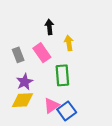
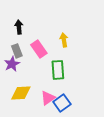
black arrow: (49, 27) -> (19, 27), moved
purple star: (25, 82) -> (12, 64), moved

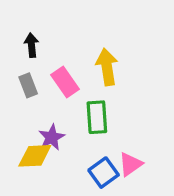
yellow arrow: (64, 40) -> (107, 67), size x1.5
purple star: (12, 64) -> (52, 137), moved
pink triangle: (48, 98) -> (130, 164), moved

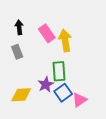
pink rectangle: (65, 82) -> (47, 33), moved
purple star: (52, 137) -> (46, 85), moved
blue square: (104, 173) -> (63, 93), moved

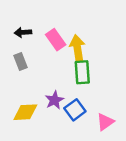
black arrow: (19, 27) -> (23, 32), turned -88
green rectangle: (59, 71) -> (82, 72), moved
pink triangle: (79, 100) -> (105, 122), moved

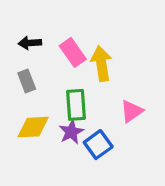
green rectangle: (82, 72) -> (76, 105), moved
yellow diamond: (25, 112) -> (33, 127), moved
pink triangle: (105, 122) -> (132, 111), moved

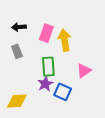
pink rectangle: (73, 52) -> (46, 33), turned 54
yellow diamond: (33, 127) -> (17, 101), moved
blue square: (98, 145) -> (63, 92), turned -30

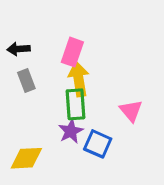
black arrow: (19, 27) -> (18, 49), moved
yellow arrow: (65, 40) -> (79, 79), moved
pink triangle: (84, 71) -> (131, 111), turned -35

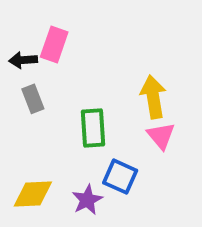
pink rectangle: (72, 52) -> (54, 45), moved
yellow arrow: (79, 79) -> (153, 97), moved
purple star: (71, 131) -> (87, 200), moved

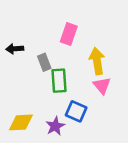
pink rectangle: (54, 45) -> (69, 34), moved
black arrow: (23, 60) -> (15, 49), moved
gray rectangle: (33, 99) -> (44, 62), moved

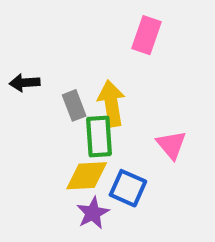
pink rectangle: (69, 34) -> (147, 35), moved
yellow arrow: (97, 61) -> (111, 103), moved
yellow diamond: (21, 122) -> (87, 176), moved

